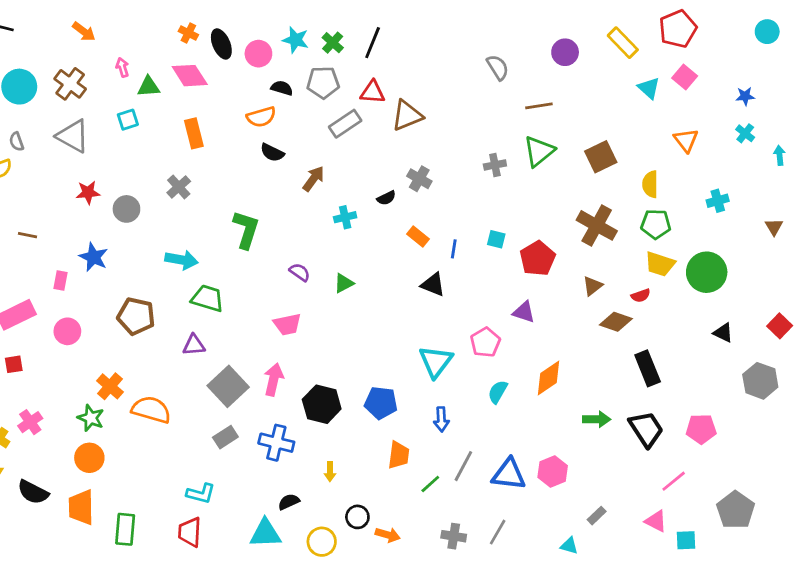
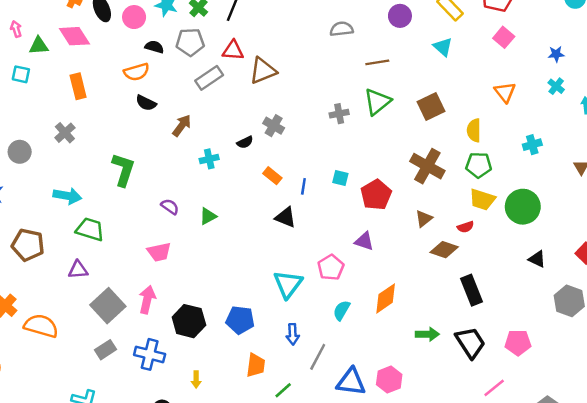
gray semicircle: (498, 67) -> (342, 29), turned -65
cyan triangle: (649, 88) -> (443, 47), moved
cyan square: (128, 120) -> (21, 74), turned 30
gray line: (463, 466) -> (318, 357), moved

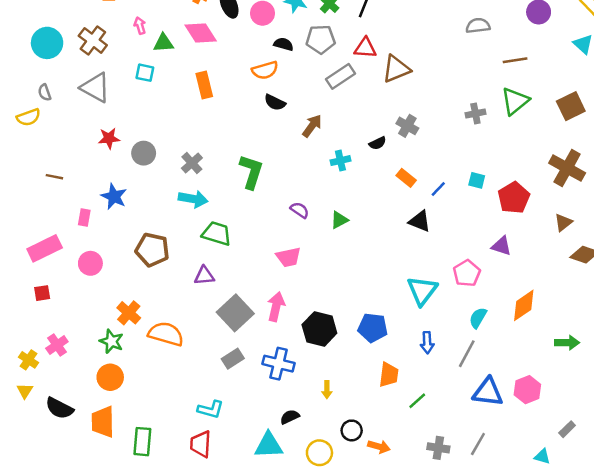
gray cross: (65, 133) -> (192, 163), moved
blue line: (303, 186) -> (438, 189), turned 35
gray line: (318, 357) -> (467, 354), moved

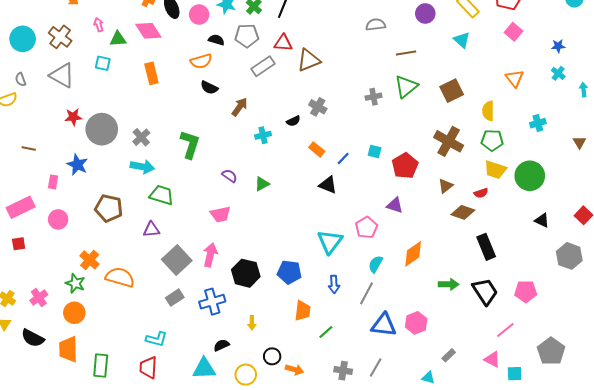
gray circle: (144, 153) -> (102, 129), size x1.6
pink cross: (57, 345) -> (39, 298), moved
blue cross: (279, 364) -> (212, 302), turned -30

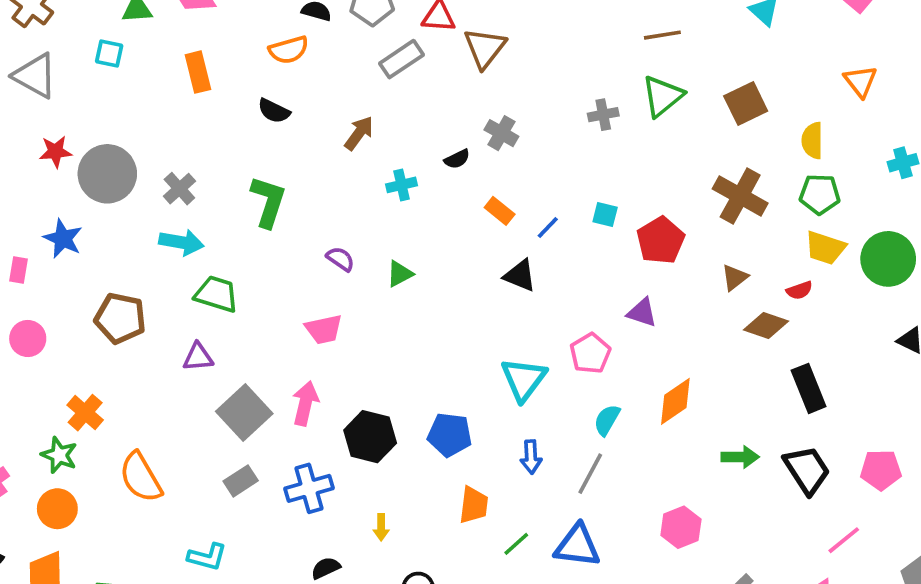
brown triangle: (309, 60) -> (485, 48), turned -30
black semicircle: (209, 88) -> (274, 111), moved
orange semicircle: (120, 277) -> (141, 477), moved, turned -136
blue triangle: (384, 325) -> (577, 546), moved

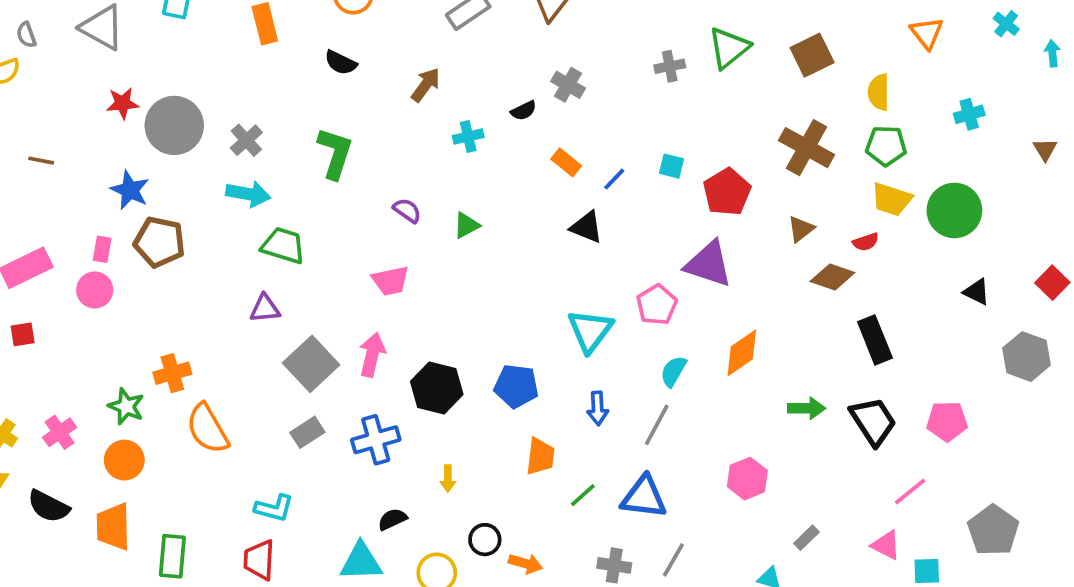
pink rectangle: (18, 270) -> (102, 249), moved
purple triangle: (642, 313) -> (709, 264), size x1.6
brown pentagon: (120, 318) -> (159, 242), moved
orange cross: (85, 413) -> (172, 373), moved, turned 33

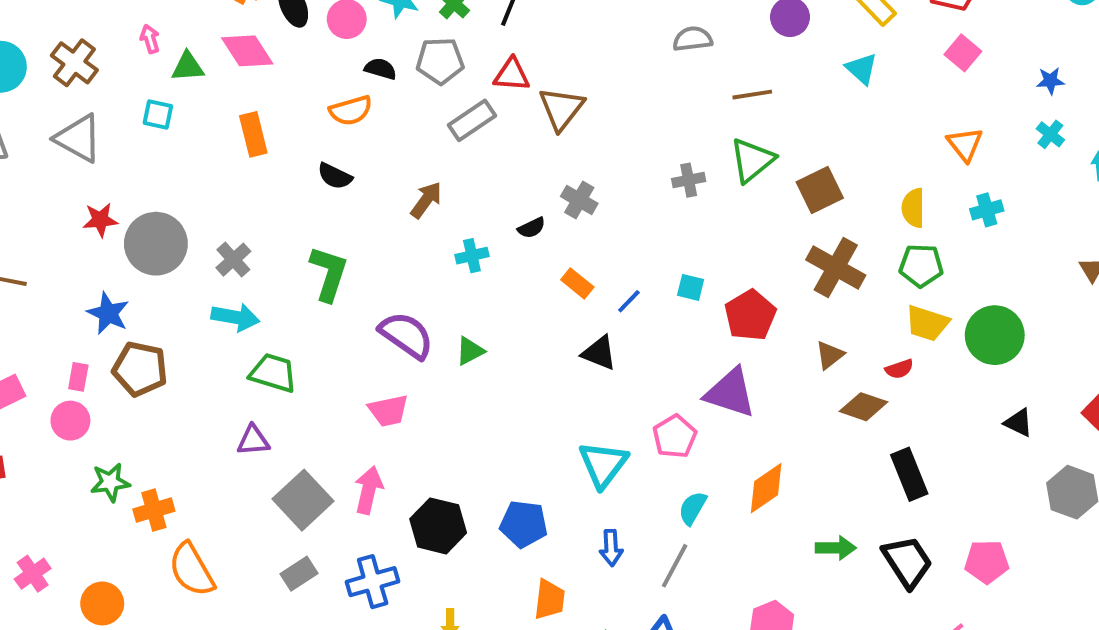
brown square: (812, 55) -> (820, 190), moved
cyan cross: (969, 114) -> (987, 210), moved
purple semicircle: (407, 210) -> (406, 335), size x1.8
green star: (126, 406) -> (110, 482), moved, turned -30

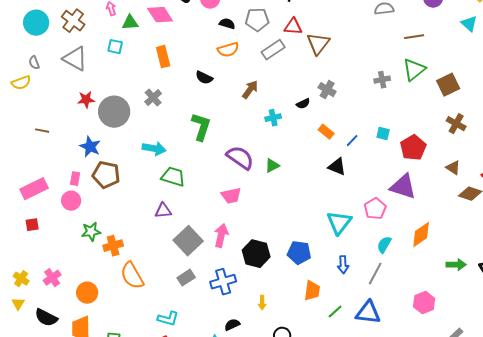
orange semicircle: (351, 110) -> (228, 50), moved
gray cross: (233, 260) -> (153, 98), moved
brown cross: (836, 268) -> (456, 124), size x0.7
brown triangle: (830, 355) -> (453, 168), turned -49

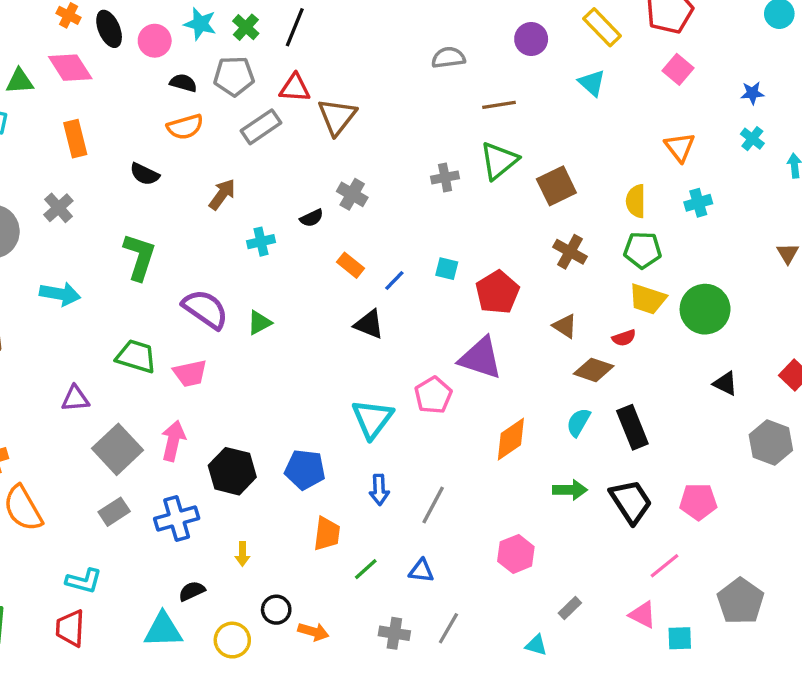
green trapezoid: (173, 177) -> (136, 356), moved
cyan semicircle: (384, 245) -> (578, 422), moved
blue triangle: (368, 313) -> (421, 571), size x0.6

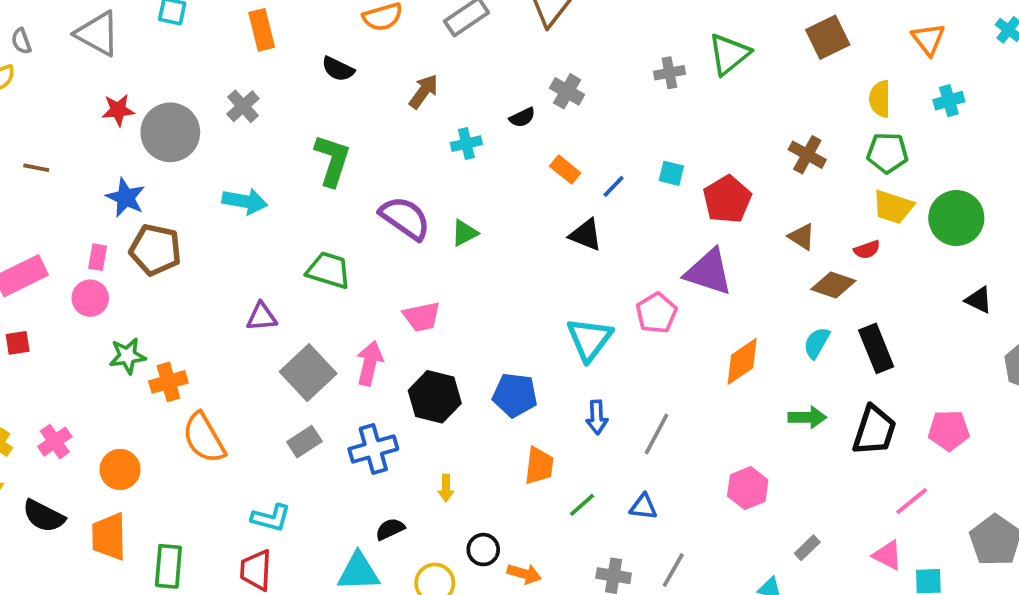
brown square: (556, 186) -> (828, 37), moved
pink trapezoid: (190, 373) -> (422, 317), moved
black trapezoid: (631, 502) -> (874, 430), turned 51

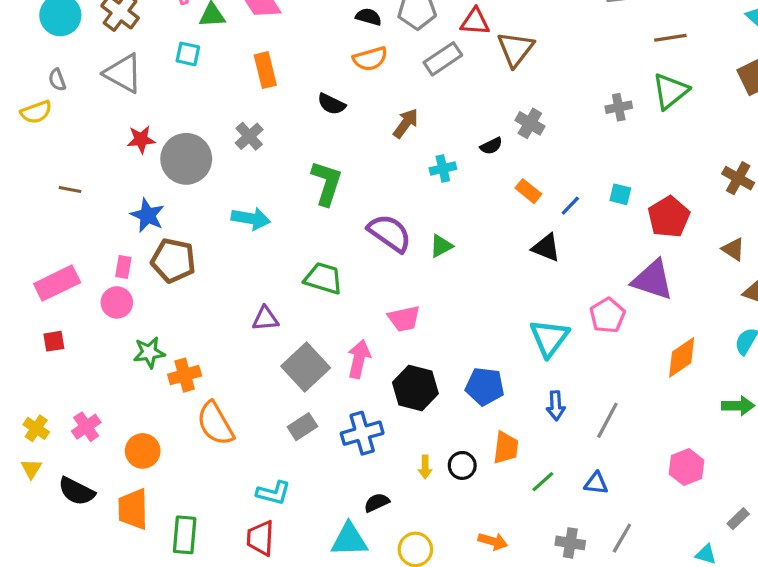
black circle: (483, 550) -> (462, 465), moved

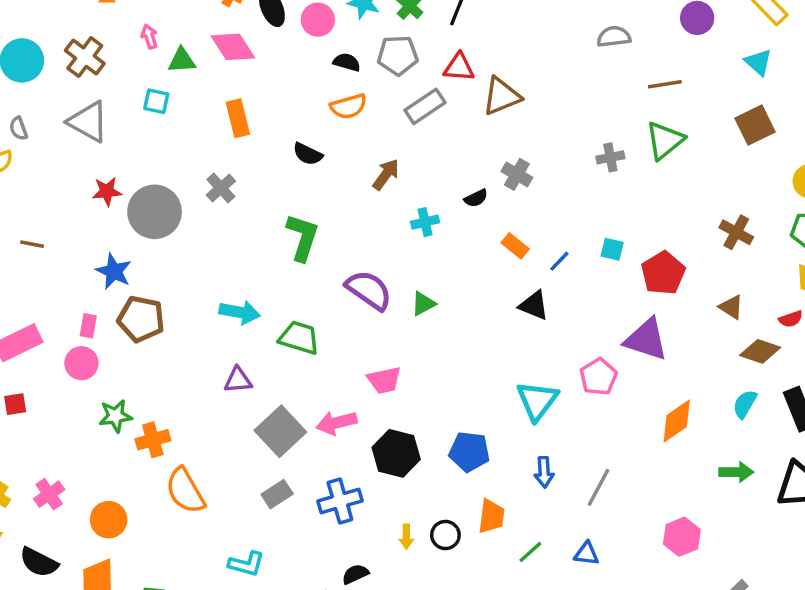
brown triangle: (515, 49) -> (502, 96), turned 30
cyan arrow: (251, 219) -> (240, 312), moved
pink arrow: (359, 359) -> (337, 423), turned -117

